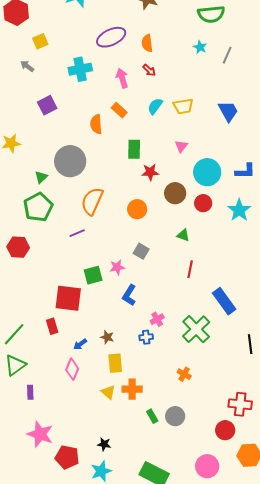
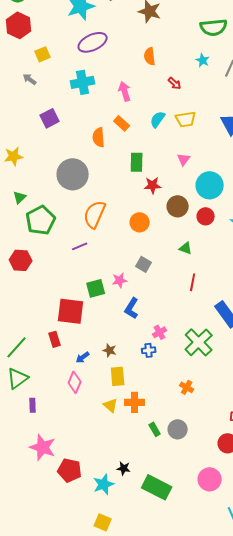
purple ellipse: (111, 37) -> (93, 42), moved
red arrow: (149, 70) -> (175, 83), moved
green triangle: (41, 177) -> (20, 197), moved
black star: (104, 444) -> (124, 468), moved

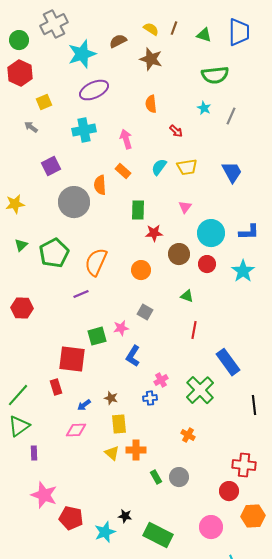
gray circle: (73, 174) -> (74, 202), moved
green pentagon: (41, 220) -> (54, 253), moved
pink diamond: (75, 382) -> (76, 430), turned 65

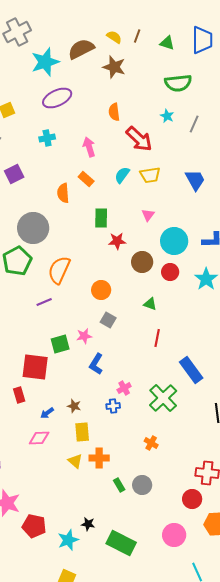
brown semicircle: (118, 41) -> (81, 49), size x1.5
cyan cross: (84, 130) -> (47, 138), size x0.7
red arrow: (176, 131) -> (139, 139), size x2.0
gray circle: (74, 202) -> (33, 228), moved
orange circle: (141, 270) -> (101, 290), moved

